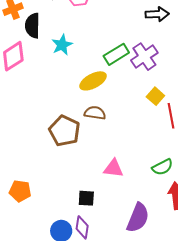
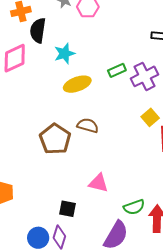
green rectangle: (116, 54) -> (117, 70), size x0.7
yellow ellipse: (93, 81) -> (77, 84), moved
green semicircle: (162, 167) -> (134, 207), moved

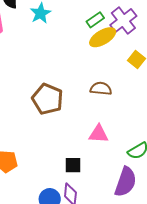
yellow ellipse: (77, 84) -> (103, 37), moved
brown semicircle: (88, 126) -> (101, 89), moved

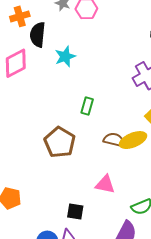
green rectangle: (95, 20) -> (87, 106), moved, turned -48
yellow ellipse: (103, 37) -> (133, 140), moved

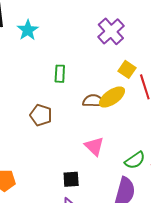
brown pentagon: (60, 142) -> (41, 115), size x0.7
pink triangle: (105, 184) -> (94, 146), turned 45

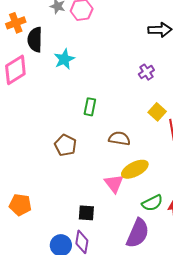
purple cross: (111, 31) -> (146, 72), size x0.6
yellow ellipse: (112, 97) -> (135, 169), moved

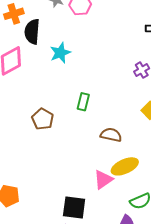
brown pentagon: (65, 145) -> (43, 119), moved
pink triangle: (114, 183) -> (103, 180), turned 30
black square: (86, 213) -> (74, 207), size x1.4

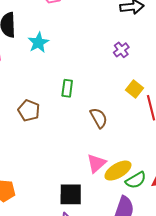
brown semicircle: (111, 135) -> (99, 118), turned 55
yellow ellipse: (125, 166) -> (118, 171), moved

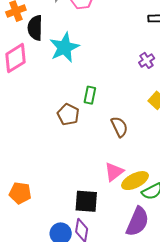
cyan star: (38, 42) -> (64, 47), size x1.4
brown pentagon: (29, 110) -> (68, 114), moved

